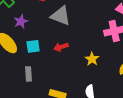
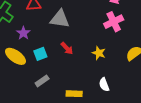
red arrow: (61, 47) -> (67, 48), turned -104
gray rectangle: (28, 74) -> (42, 81), turned 72

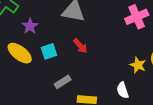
yellow star: (99, 53) -> (138, 65), moved
gray rectangle: (42, 81) -> (63, 82), moved

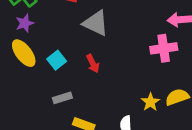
purple star: (30, 26) -> (25, 23), moved
cyan square: (49, 51) -> (57, 60), turned -35

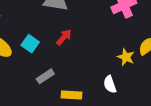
red arrow: (93, 64) -> (64, 37), turned -96

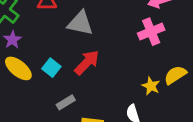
red arrow: (64, 37) -> (87, 62), size x1.5

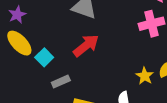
cyan square: (51, 68) -> (44, 57), moved

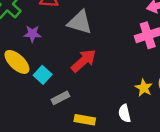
purple star: (17, 15) -> (32, 34), moved, turned 30

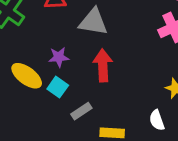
purple star: (32, 34) -> (59, 57), moved
red arrow: (84, 61) -> (103, 65), turned -44

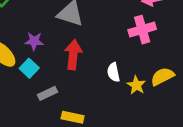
white semicircle: (157, 120) -> (114, 72), moved

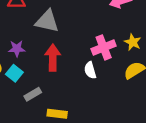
pink cross: (142, 30) -> (104, 47), moved
yellow star: (136, 85) -> (133, 42), moved

